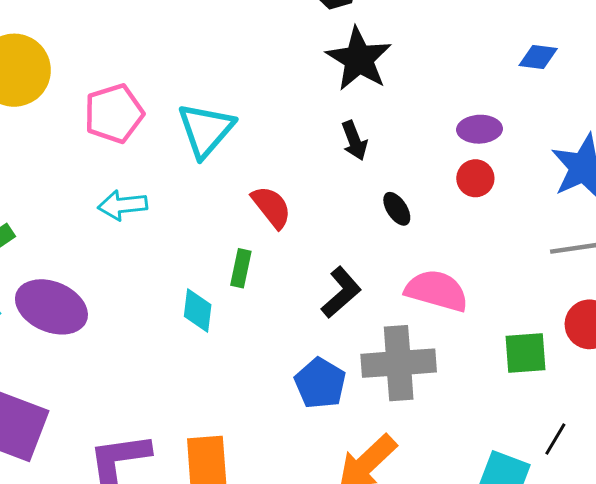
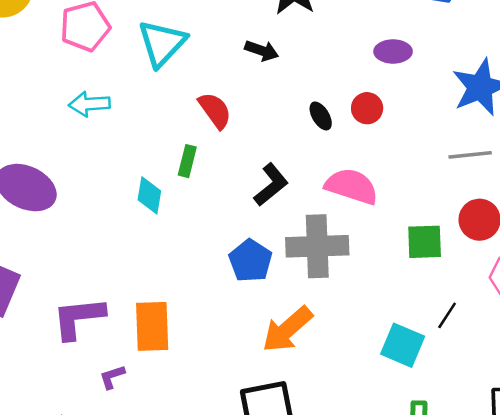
black arrow: (354, 141) -> (262, 51), moved, turned -52
red circle: (475, 178) -> (367, 108), moved

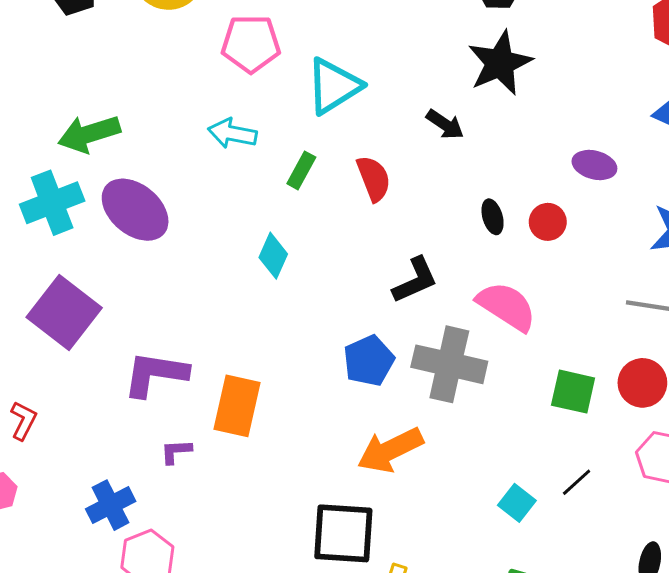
green rectangle: (187, 161) -> (301, 170), moved
cyan square: (403, 345) -> (517, 503), size x0.7

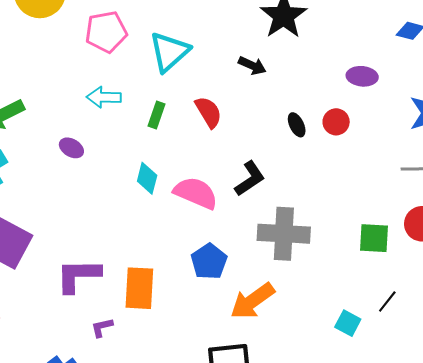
purple ellipse: (135, 210) -> (71, 148), moved, size x0.5
pink semicircle: (507, 306) -> (196, 193), moved
blue pentagon: (369, 361) -> (209, 261), moved

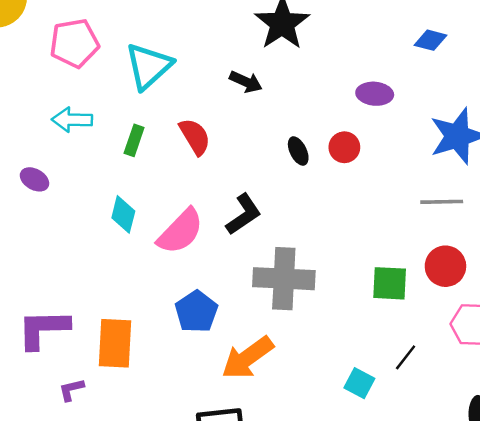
pink semicircle: (196, 193) -> (180, 231), turned 111

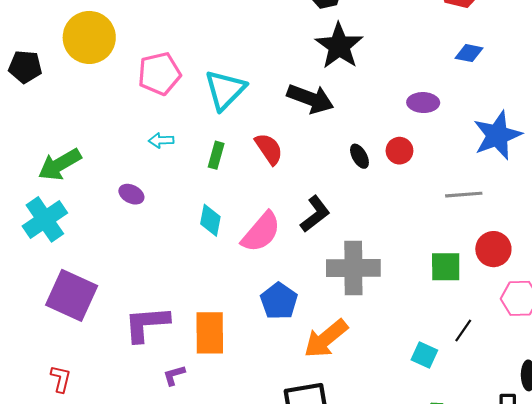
black arrow: (246, 82) -> (310, 99), size x1.6
cyan arrow: (72, 120) -> (161, 140), size x0.7
gray line: (442, 202) -> (464, 195), moved

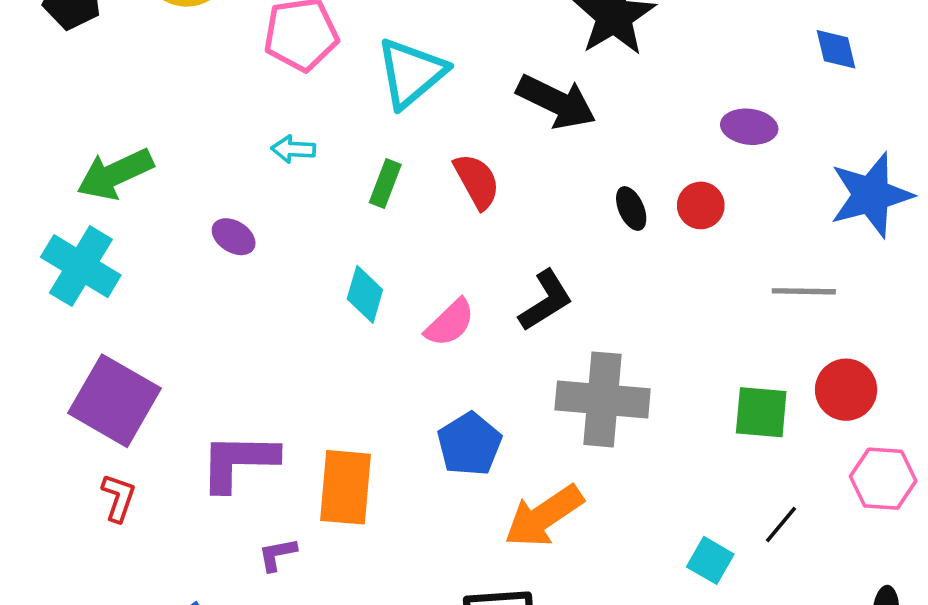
blue diamond: (469, 53) -> (836, 49), turned 60
cyan cross: (45, 219) -> (81, 266), turned -30
pink semicircle: (261, 232) -> (450, 323), size x0.7
red L-shape: (61, 379) -> (118, 498), moved

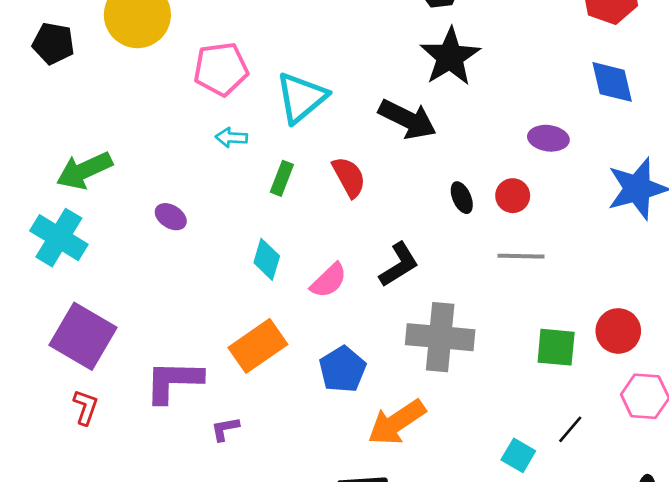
blue diamond: (836, 49) -> (612, 82), size x1.4
cyan arrow: (293, 149) -> (231, 138), moved
gray line: (804, 291) -> (521, 256), moved
orange rectangle: (345, 487) -> (258, 346), moved, turned 50
purple L-shape: (277, 554) -> (225, 429), moved

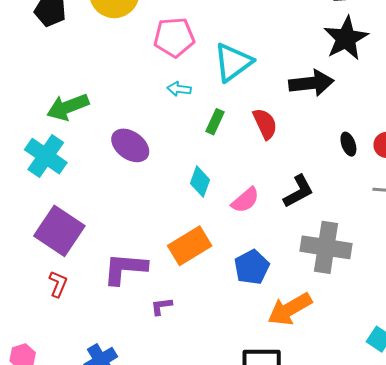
black arrow: (407, 119) -> (311, 83), turned -36
purple ellipse: (171, 217) -> (130, 145), size x1.6

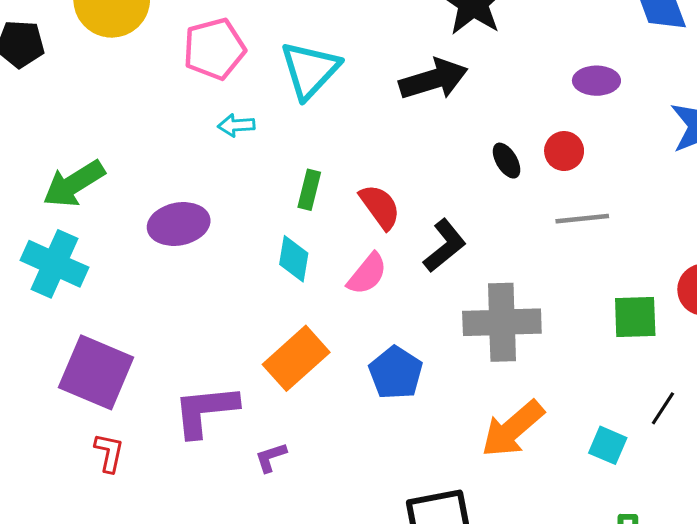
green rectangle: (215, 122) -> (309, 190), moved
red semicircle: (265, 124) -> (380, 207), moved
purple ellipse: (130, 145) -> (179, 224), turned -36
orange arrow: (290, 309) -> (513, 429), moved

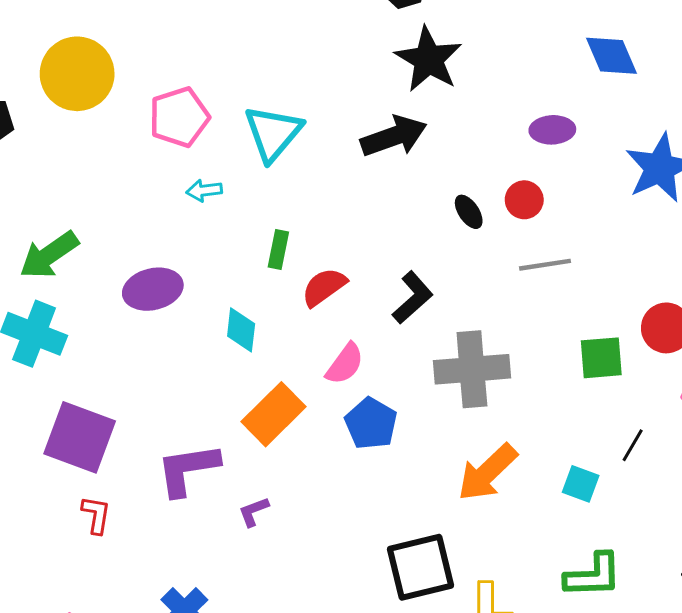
red semicircle: (380, 207) -> (324, 287), moved, turned -87
cyan diamond: (294, 259) -> (241, 330), moved
pink semicircle: (367, 274) -> (345, 364), moved

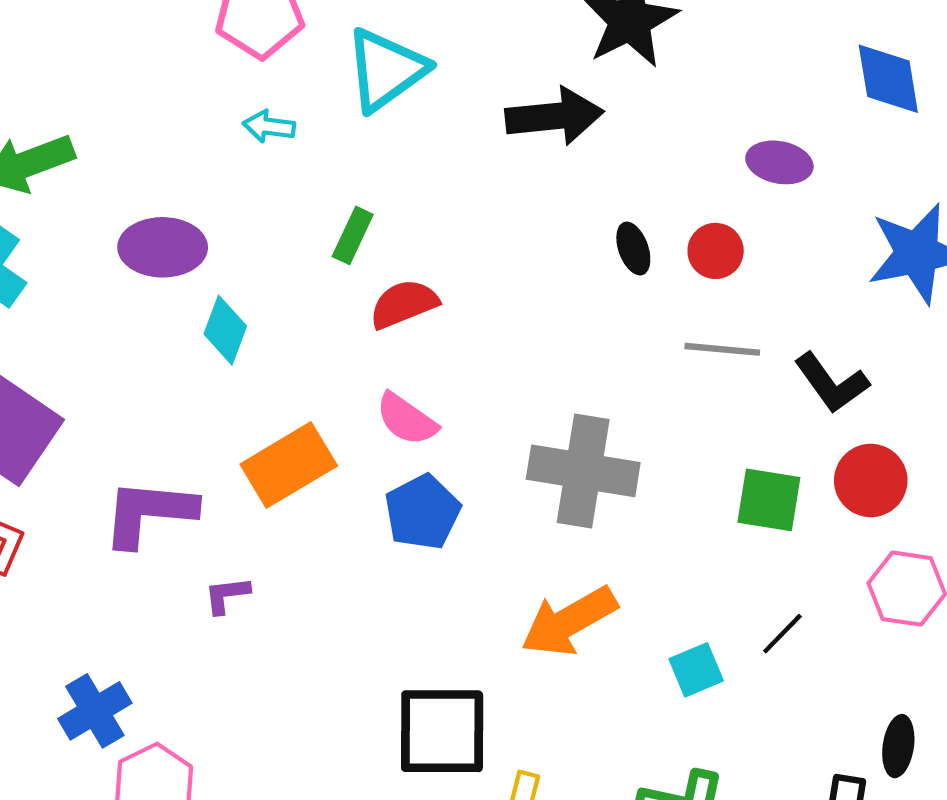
black L-shape: (413, 298) -> (831, 383), moved, turned 82
cyan diamond: (241, 330) -> (225, 330), moved
pink semicircle: (345, 364) -> (406, 419), turned 75
cyan square: (581, 484) -> (696, 670), turned 33

